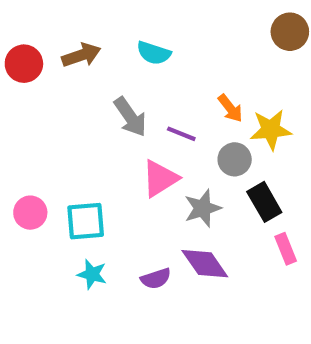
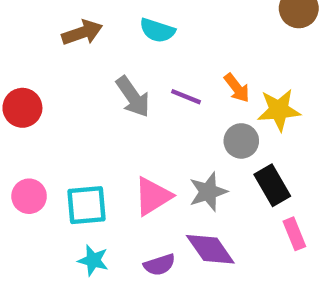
red circle: (24, 64) -> (22, 108), moved
purple line: (181, 134) -> (186, 97), moved
pink triangle: (160, 179) -> (153, 196), moved

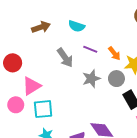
purple line: (186, 97) -> (90, 49), moved
gray star: (208, 192) -> (91, 79), moved
pink triangle: (153, 196) -> (31, 86), moved

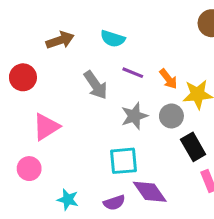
red circle: (13, 63) -> (23, 77), moved
pink circle: (16, 105) -> (29, 169), moved
cyan square: (43, 109) -> (123, 161), moved

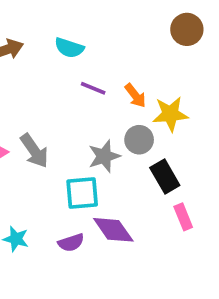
gray arrow: (96, 85) -> (34, 151), moved
gray star: (134, 116) -> (104, 156), moved

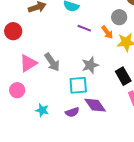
gray circle: (139, 140) -> (119, 17), moved

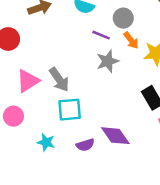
gray circle: (119, 17) -> (123, 18), moved
gray star: (90, 65) -> (108, 61), moved
cyan square: (78, 85) -> (70, 110), moved

